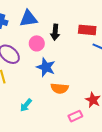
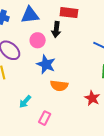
red rectangle: (87, 30) -> (69, 13), moved
pink rectangle: (75, 116) -> (45, 118), moved, turned -40

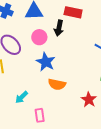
pink rectangle: (45, 118) -> (40, 115), turned -40

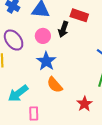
orange semicircle: (57, 84) -> (55, 85), turned 30
cyan arrow: (22, 97) -> (18, 93), size x1.5

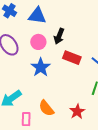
red rectangle: (79, 15) -> (72, 58), moved
orange semicircle: (55, 85) -> (46, 108), moved

